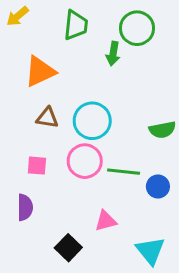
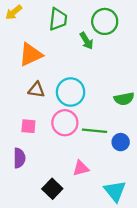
green arrow: (113, 54) -> (86, 41), turned -42

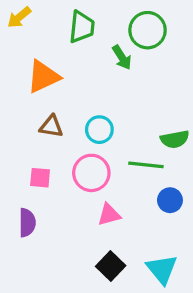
cyan circle: (71, 92) -> (99, 130), size x0.7
green line: (94, 131) -> (146, 165), moved
pink triangle: (81, 168) -> (109, 215), moved
black square: (52, 189) -> (111, 266), moved

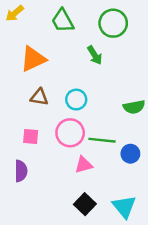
green trapezoid: (82, 27) -> (63, 21), turned 145
green arrow: (122, 57) -> (95, 55), moved
green line: (146, 165) -> (102, 140), moved

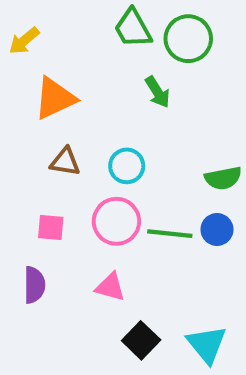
yellow arrow: (15, 13) -> (24, 41), moved
green trapezoid: (63, 21) -> (133, 28), moved
blue circle: (130, 154) -> (217, 230), moved
pink triangle: (84, 165) -> (110, 287), moved, turned 30

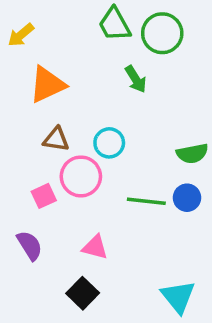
pink circle: (116, 221) -> (81, 176), moved
pink square: (51, 227) -> (44, 196), turned -30
purple semicircle: (34, 285) -> (30, 245), turned -32
black square: (141, 340) -> (83, 293), moved

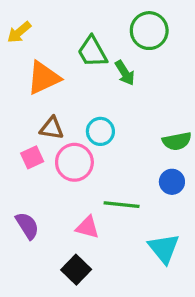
green trapezoid: (114, 24) -> (92, 52), moved
pink square: (44, 196) -> (32, 157), moved
green line: (146, 201) -> (122, 205), moved
cyan triangle: (178, 297) -> (164, 248), moved

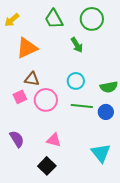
green trapezoid: (92, 52) -> (54, 19), moved
cyan circle: (100, 131) -> (76, 81), moved
green line: (122, 205) -> (82, 106), moved

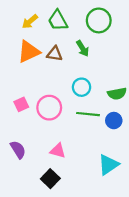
yellow arrow: (12, 20) -> (30, 22), moved
brown triangle: (32, 79) -> (55, 54), moved
cyan triangle: (101, 153) -> (108, 165), turned 35

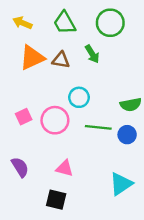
yellow arrow: (30, 22) -> (22, 23), moved, turned 63
cyan circle: (82, 87) -> (79, 97), moved
black square: (50, 179) -> (56, 200), turned -30

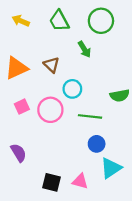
orange triangle: (32, 58) -> (16, 68), moved
brown triangle: (61, 60) -> (51, 65), moved, turned 35
blue circle: (127, 135) -> (97, 144), moved
pink triangle: (65, 168) -> (80, 181), moved

